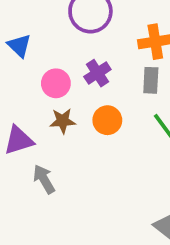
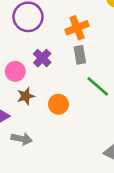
orange circle: (107, 120) -> (58, 104), moved
gray arrow: (44, 179) -> (22, 139), turned 144

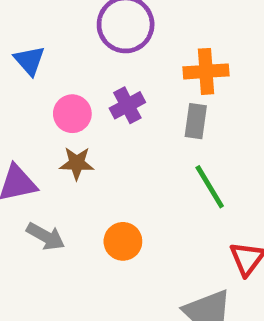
orange circle: (58, 104) -> (123, 241), moved

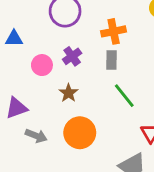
blue triangle: (29, 61) -> (14, 39), turned -42
brown star: (77, 163) -> (68, 93), moved, turned -30
orange circle: (123, 241) -> (80, 133), size x1.5

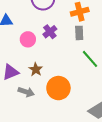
brown star: (68, 93) -> (36, 69), moved

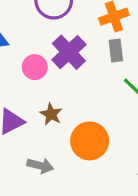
purple cross: (50, 32) -> (69, 52), size x1.5
gray arrow: (26, 92) -> (40, 166), moved

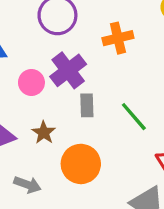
gray rectangle: (116, 50) -> (87, 105), moved

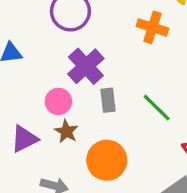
orange cross: (118, 38) -> (152, 27), moved, turned 36
pink circle: (31, 82) -> (58, 101), moved

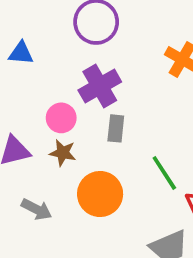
green line: (157, 108) -> (164, 173), moved
brown star: (66, 131) -> (63, 153), turned -30

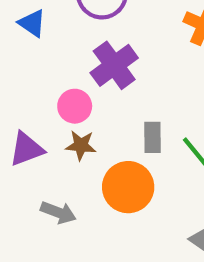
blue triangle: (21, 53) -> (32, 23), moved, turned 36
gray rectangle: (116, 128) -> (153, 137), moved

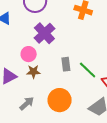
orange circle: (128, 187) -> (60, 100), moved
gray arrow: (58, 212) -> (27, 104), turned -56

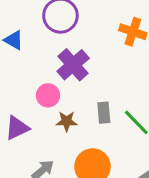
brown star: (33, 72) -> (67, 121), moved

